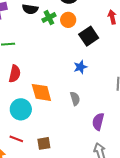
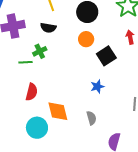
green cross: (49, 18) -> (40, 51), moved

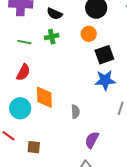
green cross: (40, 51) -> (52, 37), moved
blue star: (97, 86) -> (105, 80), moved, size x1.5

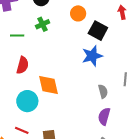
black square: (104, 55) -> (98, 31), turned -30
blue star: (105, 80) -> (92, 56), moved
gray semicircle: (75, 112) -> (103, 91), moved

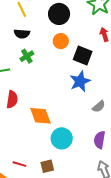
gray semicircle: (103, 91) -> (99, 106), moved, turned 72
cyan circle: (27, 101) -> (62, 138), moved

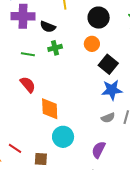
black semicircle: (22, 34) -> (48, 27), moved
blue star: (80, 81) -> (112, 90), moved
red semicircle: (12, 99) -> (28, 85), turned -66

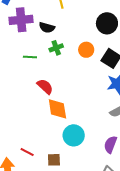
black circle: (99, 18) -> (107, 23), moved
orange circle: (92, 44) -> (86, 50), moved
red semicircle: (28, 85) -> (45, 87), moved

